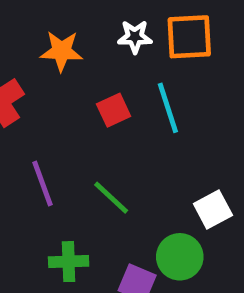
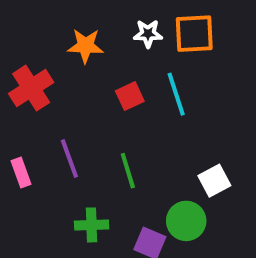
green line: (111, 198) -> (128, 171), turned 30

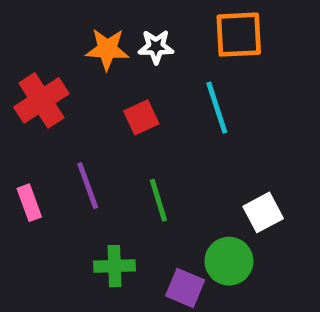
white star: (148, 34) -> (156, 47), moved
red square: (130, 96) -> (141, 117), moved

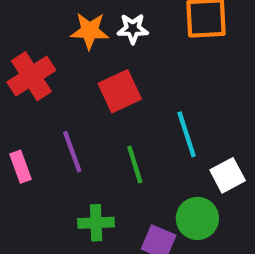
cyan line: (217, 108) -> (187, 134), moved
red square: (141, 117) -> (120, 91), size x1.4

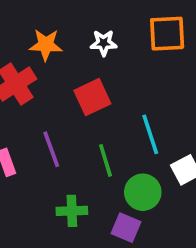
orange star: (90, 31) -> (46, 45), moved
green circle: (197, 218) -> (143, 192), moved

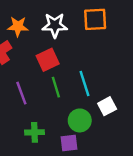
white star: (104, 43) -> (55, 25), size x1.5
green line: (105, 160) -> (56, 87), moved
purple square: (126, 228) -> (69, 143), turned -30

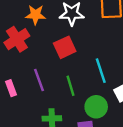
green line: (56, 87) -> (71, 86), moved

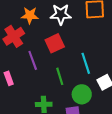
purple line: (39, 80) -> (33, 60), moved

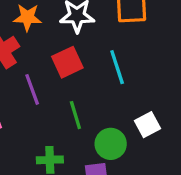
cyan line: (86, 63) -> (117, 67), moved

